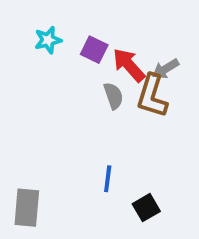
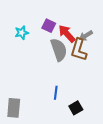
cyan star: (48, 40) -> (22, 33), moved
gray semicircle: (113, 96) -> (59, 50), size x1.6

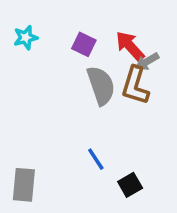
cyan star: (22, 33) -> (26, 38), moved
red arrow: (67, 34) -> (130, 46), moved
blue line: (56, 93) -> (96, 159), turned -40

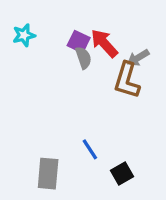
red arrow: (130, 46) -> (104, 43), moved
gray semicircle: (101, 85) -> (83, 58), moved, size x0.6
gray rectangle: (24, 185) -> (48, 174), moved

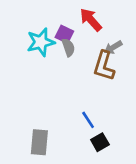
cyan star: (24, 35) -> (41, 42), moved, size x1.5
red arrow: (104, 43) -> (91, 20), moved
blue line: (90, 149) -> (88, 120), moved

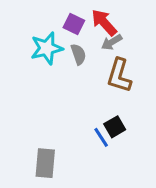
purple square: (64, 34) -> (74, 24), moved
gray arrow: (113, 47) -> (112, 42), moved
black square: (100, 142) -> (115, 127), moved

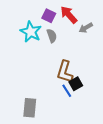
gray arrow: (112, 42) -> (86, 28), moved
cyan star: (47, 48) -> (31, 32), turned -30
brown L-shape: (119, 75) -> (65, 72), moved

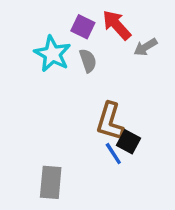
black square: (76, 84) -> (129, 142), turned -32

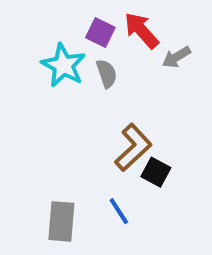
brown L-shape: (110, 121) -> (133, 147), turned -150
blue line: (113, 154) -> (119, 211), moved

